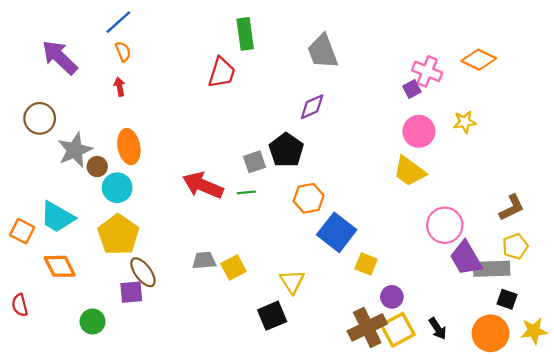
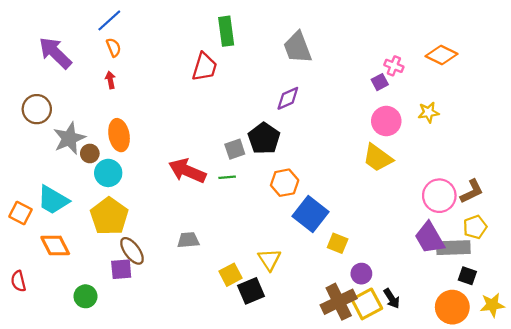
pink cross: (427, 71) -> (394, 66), size x0.7
pink circle: (445, 225) -> (439, 196), moved
yellow square: (233, 268) -> (230, 275), moved
black arrow: (438, 329) -> (392, 298), moved

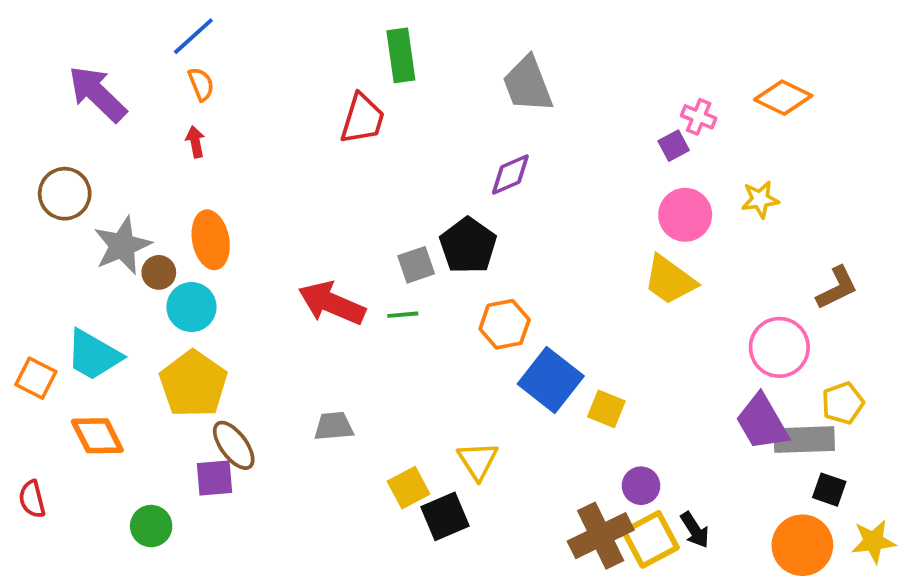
brown L-shape: (472, 191) -> (837, 288), moved
yellow square: (338, 243) -> (606, 409), moved

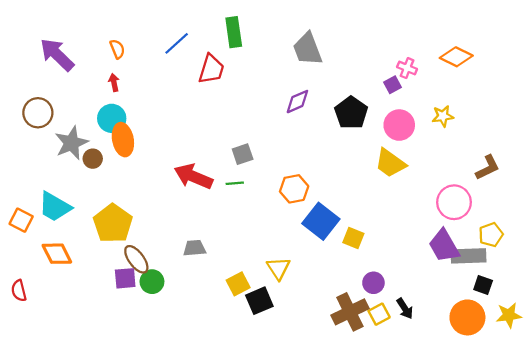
blue line: (193, 36) -> (177, 43), moved
black pentagon: (468, 246) -> (351, 113), moved
cyan circle: (191, 307) -> (112, 118), moved
green circle: (151, 526) -> (152, 282), moved
yellow square: (651, 539) -> (379, 314), size x0.7

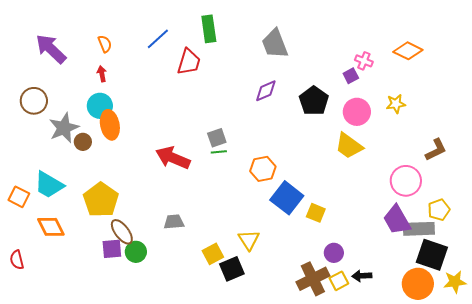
green line: (235, 183) -> (219, 152), moved
black square: (483, 285) -> (432, 255), size x1.8
black arrow: (405, 309) -> (362, 276), turned 120

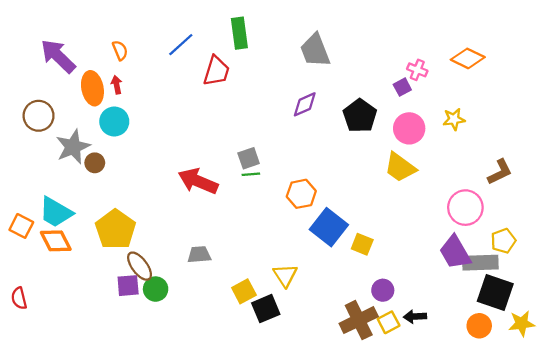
orange ellipse: (110, 125) -> (92, 88), moved
orange diamond: (51, 227) -> (56, 241), moved
orange circle: (418, 284) -> (479, 326), size x0.7

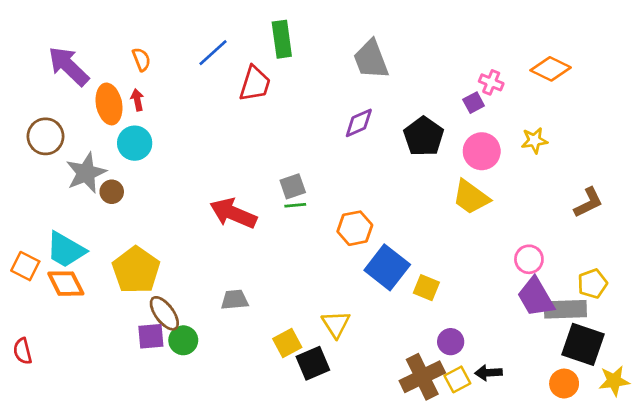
pink circle: (465, 208) -> (529, 259), moved, size x0.7

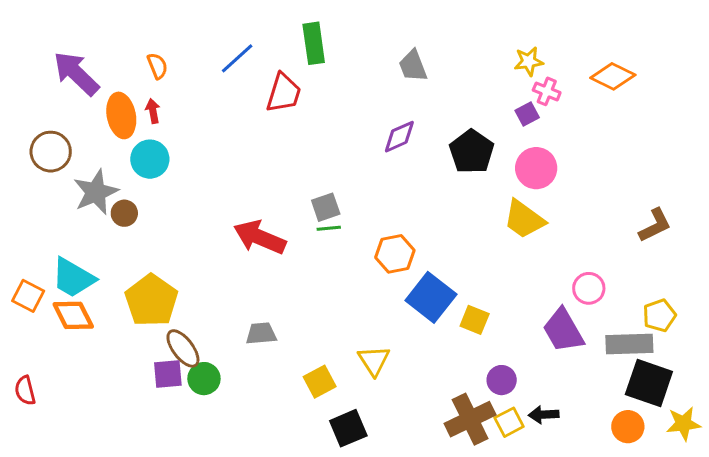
gray trapezoid: (371, 59) -> (413, 66), size x0.7
yellow star: (534, 140) -> (529, 61), moved
purple trapezoid: (536, 297) -> (563, 330), moved
black square: (313, 363) -> (348, 428), moved

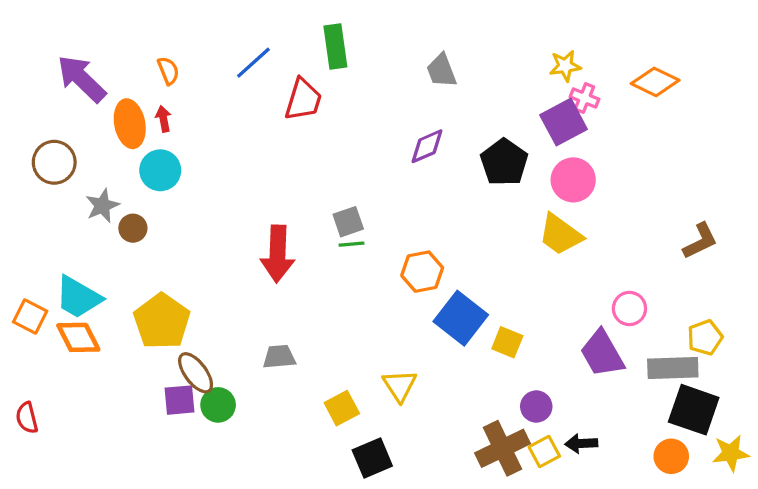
purple square: (527, 114) -> (564, 122), size x1.8
gray star: (96, 192) -> (102, 206), size x0.7
red arrow: (260, 237) -> (278, 254), turned -111

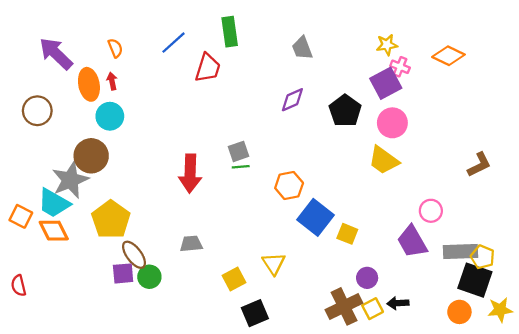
gray star: (102, 206) -> (70, 180), moved, size x1.6
brown circle: (133, 228) -> (91, 156), size x1.8
yellow pentagon: (705, 337) -> (483, 257), moved, turned -30

